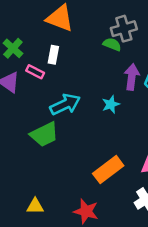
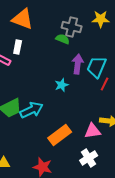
gray cross: (124, 29) -> (72, 27), turned 30
cyan arrow: (65, 104) -> (32, 110), moved

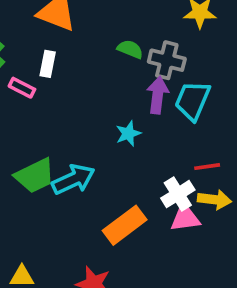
gray cross: (72, 27) -> (167, 60), moved
red line: (105, 84) -> (207, 167), moved, turned 56
white cross: (89, 158) -> (178, 194), moved

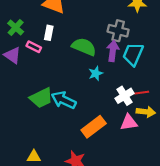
green semicircle: (130, 49) -> (84, 47), moved, size x1.6
cyan arrow: (73, 179) -> (64, 100), turned -130
white cross: (178, 194) -> (124, 96), moved

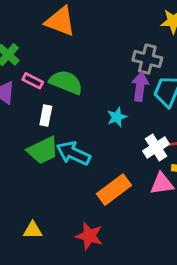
white rectangle: (49, 33) -> (46, 116), moved
green semicircle: (84, 47) -> (66, 82), moved

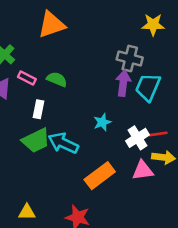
orange triangle: (60, 21) -> (52, 25), turned -40
green semicircle: (66, 82) -> (57, 79), size x0.7
cyan star: (117, 117) -> (102, 122), moved

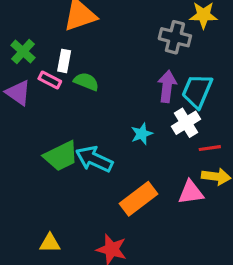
gray cross: (130, 58) -> (175, 37), moved
white rectangle: (39, 109) -> (64, 61), moved
white cross: (137, 138) -> (186, 123), moved

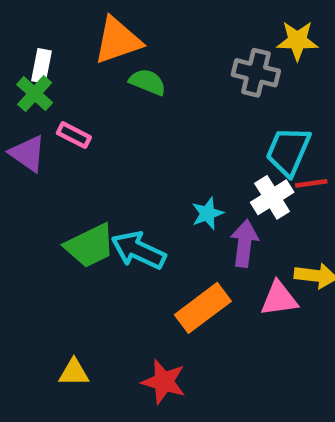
white rectangle: (64, 61) -> (42, 66), moved
green semicircle: (86, 82) -> (148, 82), moved
purple arrow: (167, 86) -> (244, 243), moved
red line: (210, 148) -> (311, 183), moved

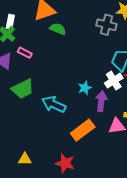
green trapezoid: (90, 246) -> (23, 89), moved

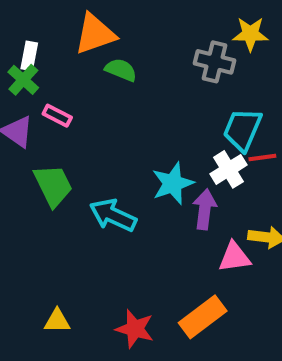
cyan star: (85, 88) -> (173, 183), size x1.5
green trapezoid: (23, 89) -> (53, 185), turned -90
orange rectangle: (83, 130) -> (203, 317), moved

